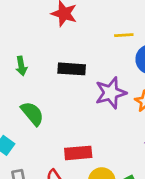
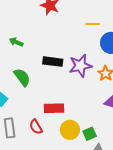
green arrow: (21, 66) -> (16, 42), turned 120
black rectangle: (72, 69) -> (53, 62), moved

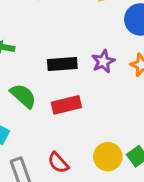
purple star: (80, 66) -> (103, 61), size x0.7
red rectangle: (54, 108) -> (66, 105), moved

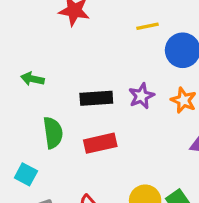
green semicircle: (23, 96) -> (53, 133), turned 40

